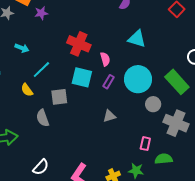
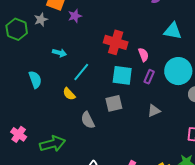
gray square: (59, 97) -> (114, 103), moved

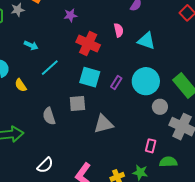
purple star: (75, 16) -> (70, 15), moved
pink semicircle: (143, 55) -> (119, 30), moved
yellow semicircle: (69, 94) -> (21, 85), moved
gray triangle: (154, 111) -> (103, 124), moved, size x1.5

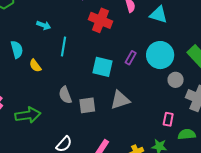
cyan line: (50, 68) -> (63, 47), turned -36
cyan square: (90, 77) -> (102, 67), moved
gray square: (77, 104) -> (87, 105), moved

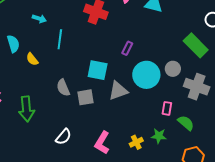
cyan circle: (160, 55) -> (146, 75), moved
cyan square: (102, 67) -> (98, 70), moved
green arrow: (28, 115) -> (26, 109), turned 95
green semicircle: (187, 134) -> (186, 123), turned 48

